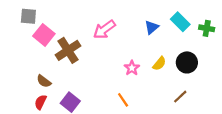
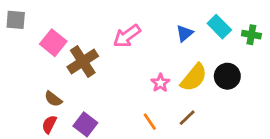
gray square: (28, 16) -> (16, 20), moved
yellow semicircle: (159, 64) -> (194, 78), size x1.6
brown line: (180, 97) -> (187, 118), moved

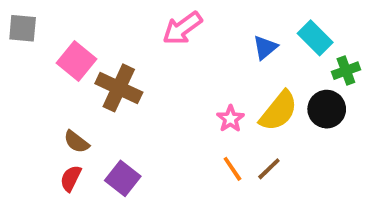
green cross: (251, 35) -> (346, 71), moved, turned -30
pink arrow: (127, 36) -> (182, 28), moved
brown cross: (83, 61) -> (119, 88), turned -32
orange line: (150, 122) -> (232, 169), moved

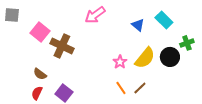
blue triangle: (265, 47) -> (138, 25), turned -40
green cross: (346, 71) -> (187, 43), moved

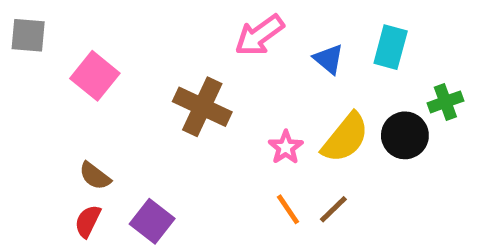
pink arrow: (95, 15) -> (259, 35), moved
cyan rectangle: (164, 20) -> (391, 47), turned 60
brown cross: (62, 46) -> (202, 107), moved

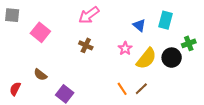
pink arrow: (259, 35) -> (89, 15), moved
brown cross: (202, 107) -> (86, 45), size x0.6
pink star: (286, 147) -> (125, 48), moved
red semicircle: (88, 221) -> (15, 89), moved

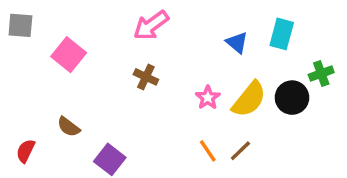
pink star: (125, 48) -> (208, 98), moved

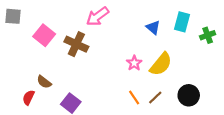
green cross: (321, 73) -> (208, 35), moved
brown cross: (146, 77) -> (76, 44), moved, size x1.5
black circle: (292, 98) -> (189, 95), moved
red semicircle: (26, 151) -> (29, 98), moved

